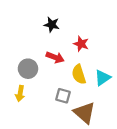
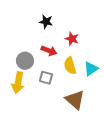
yellow arrow: (20, 94) -> (18, 83), size x1.5
gray square: (63, 96) -> (46, 78), moved

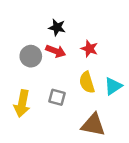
red arrow: (49, 51) -> (56, 51), moved
gray circle: (25, 61) -> (31, 56), moved
brown triangle: (75, 100) -> (93, 125), turned -30

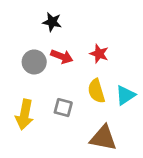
black star: (57, 27) -> (52, 22), moved

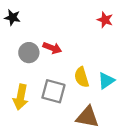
black star: (52, 22) -> (12, 17), moved
red star: (99, 54) -> (105, 20), moved
gray square: (63, 108) -> (53, 91), size x1.5

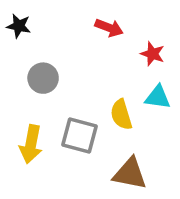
red star: (105, 20) -> (153, 54), moved
red arrow: (52, 48) -> (109, 28), moved
cyan triangle: (106, 81) -> (158, 97), moved, turned 42

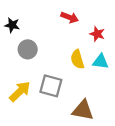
black star: (19, 26) -> (12, 25), moved
yellow semicircle: (121, 115) -> (77, 59), moved
yellow arrow: (31, 144) -> (20, 91), turned -145

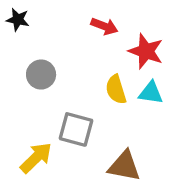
black star: (12, 25) -> (18, 20), moved
red star: (97, 34) -> (146, 51), size x1.5
yellow arrow: (20, 91) -> (36, 158), moved

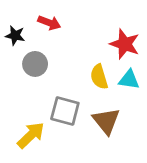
black star: (18, 20) -> (15, 36), moved
red arrow: (104, 26) -> (49, 23), moved
brown triangle: (124, 166) -> (106, 121), moved, turned 40

